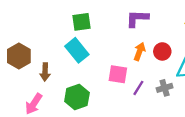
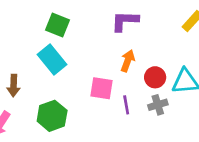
green square: (81, 22) -> (58, 25), turned 30
red circle: (162, 51) -> (155, 77), moved
purple line: (138, 88) -> (126, 105), turned -42

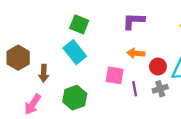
orange arrow: (128, 61) -> (136, 53), turned -105

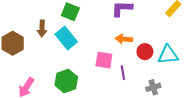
brown arrow: (44, 73) -> (42, 29), moved
gray cross: (160, 89) -> (153, 87), moved

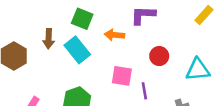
orange arrow: (124, 39) -> (114, 35), moved
red circle: (145, 52) -> (159, 56), moved

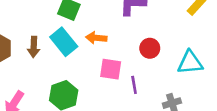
orange arrow: (114, 35) -> (96, 38), moved
brown arrow: (49, 39) -> (34, 47), moved

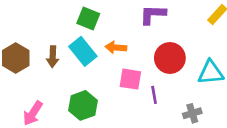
red circle: (150, 48) -> (170, 58), size x1.5

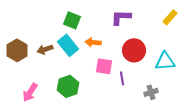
brown arrow: (53, 57) -> (45, 49), turned 70

